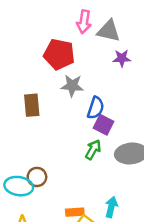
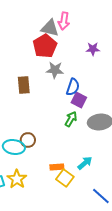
gray triangle: (109, 31) -> (50, 28), moved
red pentagon: (59, 54) -> (45, 46), turned 30
cyan arrow: (111, 207) -> (85, 163), turned 35

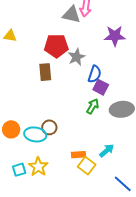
red pentagon: (45, 46) -> (56, 46), moved, turned 30
purple star: (93, 49) -> (115, 36), size x1.5
gray star: (55, 70) -> (76, 57), turned -30

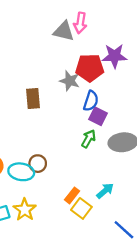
red pentagon: (56, 46) -> (90, 68), moved
gray star: (76, 57) -> (70, 81), turned -30
orange rectangle: (79, 155) -> (72, 195), turned -48

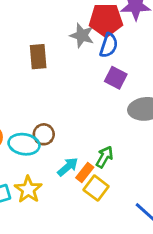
blue semicircle: (91, 101) -> (109, 45), moved
green arrow: (89, 139) -> (105, 157), moved
cyan arrow: (105, 191) -> (68, 167), moved

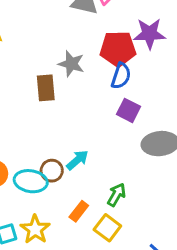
gray star: (82, 35) -> (71, 64), moved
cyan arrow: (68, 167) -> (77, 160), moved
orange rectangle: (85, 172) -> (79, 211), moved

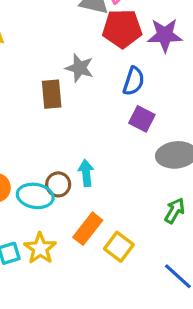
red pentagon: (118, 49) -> (122, 29), moved
cyan arrow: (77, 160) -> (86, 173), turned -55
green arrow: (116, 195) -> (175, 211), moved
orange rectangle: (79, 211) -> (88, 229), size x1.4

